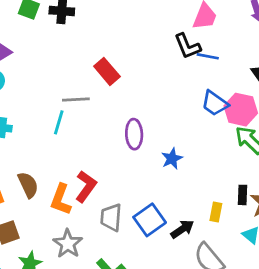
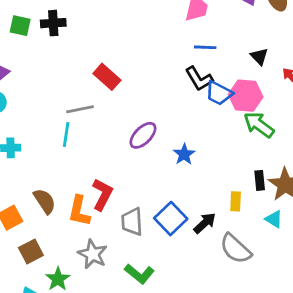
black L-shape: (187, 46) -> (199, 79), moved
purple ellipse: (134, 134) -> (143, 135), turned 56

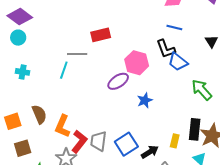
red rectangle: (107, 77) -> (101, 35), turned -66
pink hexagon: (246, 96) -> (137, 63), moved
black rectangle: (260, 180) -> (195, 129), size x1.5
red L-shape: (102, 194) -> (79, 142), moved

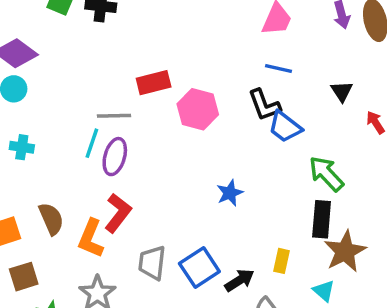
pink hexagon: (137, 63) -> (198, 109), moved
purple ellipse: (118, 81) -> (115, 157), moved, turned -40
black rectangle: (195, 129) -> (322, 219), moved
red L-shape: (79, 142) -> (118, 213), moved

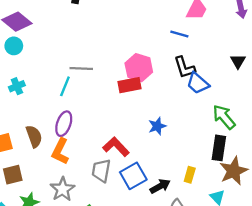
blue line: (279, 69) -> (179, 34), moved
red rectangle: (154, 83) -> (130, 85), moved
cyan cross: (22, 147) -> (17, 86), turned -35
purple ellipse: (115, 157) -> (64, 124), moved
red L-shape: (118, 213) -> (116, 147), moved, turned -84

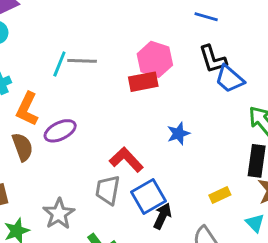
cyan line: (65, 86) -> (59, 64), moved
purple ellipse: (64, 124) -> (60, 131), turned 45
orange L-shape: (60, 151) -> (27, 109), moved
yellow rectangle: (190, 175) -> (220, 195), turned 49
black arrow: (160, 186) -> (162, 216), moved, turned -36

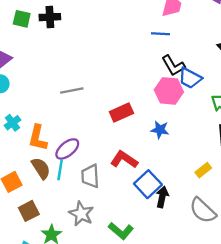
pink hexagon: (155, 59) -> (169, 91), moved
cyan line: (59, 64) -> (60, 170), moved
red rectangle: (143, 82) -> (121, 112), moved
blue star: (178, 133) -> (160, 130), turned -30
gray trapezoid: (108, 190) -> (90, 176), moved

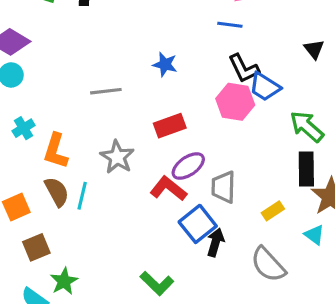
blue star: (160, 130) -> (165, 64), moved
purple ellipse: (67, 149) -> (188, 166), moved
gray trapezoid: (90, 176) -> (223, 187), moved
gray star: (81, 214) -> (117, 157), moved

